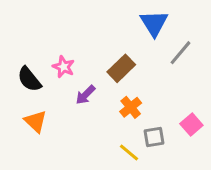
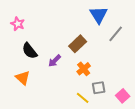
pink star: (64, 67) -> (18, 24), moved
black semicircle: (29, 79) -> (30, 51), moved
pink square: (191, 124) -> (123, 96), moved

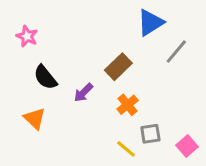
blue triangle: (99, 15) -> (150, 23), turned 30

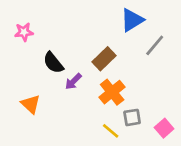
pink star: (27, 36) -> (24, 32), turned -30
black semicircle: (45, 77) -> (53, 63), moved
orange cross: (128, 105) -> (112, 92), size x1.4

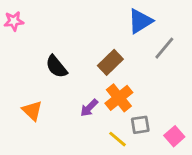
pink star: (24, 32) -> (14, 21), moved
purple arrow: (73, 81) -> (89, 108), moved

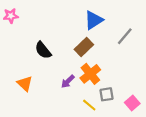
blue triangle: (140, 21) -> (94, 20), moved

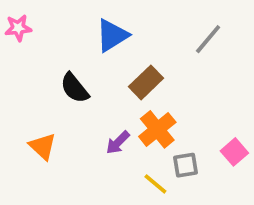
blue triangle: (94, 20) -> (112, 35), moved
gray line: (125, 36) -> (208, 39), moved
pink square: (132, 103) -> (234, 152), moved

